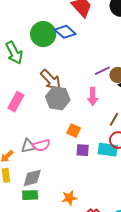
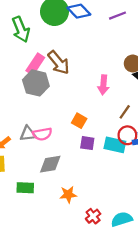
purple line: (102, 71) -> (117, 16), moved
gray hexagon: (58, 98) -> (36, 83), moved
pink rectangle: (16, 102) -> (35, 64), moved
gray diamond: (32, 178) -> (50, 164), moved

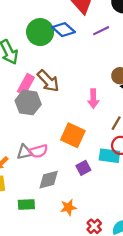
orange square: (79, 121) -> (73, 135), size x1.6
purple square: (87, 143) -> (83, 168), moved, turned -32

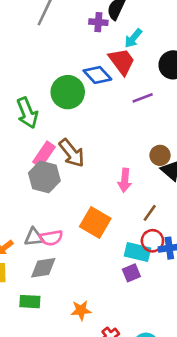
blue diamond: (64, 30) -> (97, 75), moved
purple square: (83, 168) -> (131, 273), moved
gray diamond: (49, 180) -> (43, 268), moved

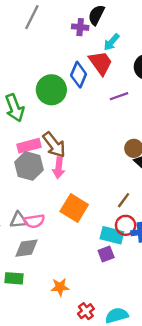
blue diamond: (97, 75) -> (79, 75), turned 65
pink rectangle: (44, 154) -> (29, 146), turned 40
pink arrow: (125, 180) -> (59, 168), moved

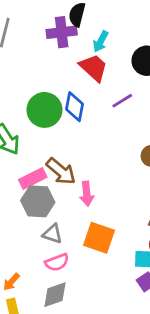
purple cross: (80, 27) -> (62, 32), size x1.5
blue diamond: (79, 75) -> (75, 107), moved
pink arrow: (59, 168) -> (87, 194), moved
gray triangle: (19, 220) -> (53, 234), moved, turned 36

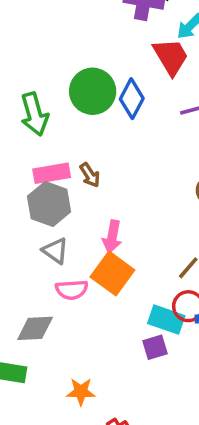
brown arrow: (61, 171) -> (90, 175), size x0.6
pink arrow: (87, 194) -> (112, 237), moved
pink semicircle: (57, 262) -> (72, 290), moved

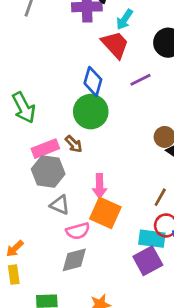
green circle: (93, 91) -> (91, 112), moved
gray diamond: (35, 328) -> (74, 260), moved
purple square: (155, 347) -> (148, 261), size x1.5

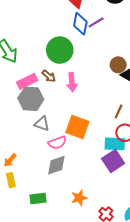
blue diamond: (93, 81) -> (80, 24), moved
pink arrow: (100, 186) -> (72, 82), moved

